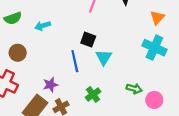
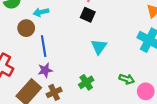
black square: (88, 40) -> (88, 15), moved
brown circle: (18, 53) -> (26, 28), moved
blue line: (75, 61) -> (44, 46), moved

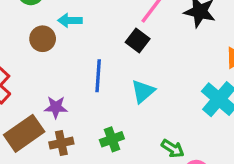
blue line: (44, 46) -> (98, 76), moved

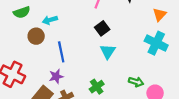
black square: (138, 41) -> (102, 28), moved, turned 32
blue line: (98, 76) -> (61, 52), moved

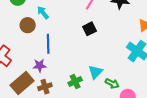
cyan arrow: (50, 20) -> (43, 13), turned 56
cyan triangle: (108, 51) -> (95, 72), moved

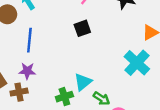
purple star: (40, 66) -> (27, 71), moved
green cross: (75, 81) -> (64, 97), moved

